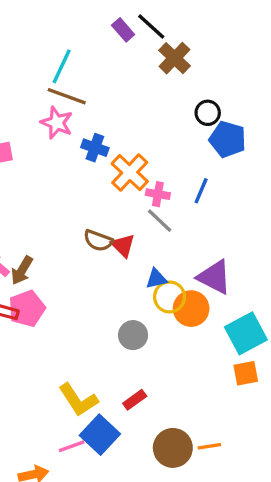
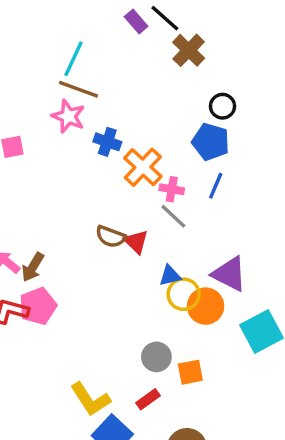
blue pentagon: (228, 139) -> (211, 142), moved
gray circle: (133, 335) -> (156, 357), moved
orange square: (246, 373) -> (190, 372), moved

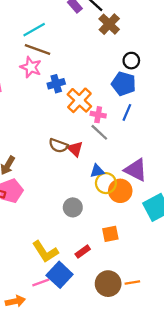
cyan line: (73, 59) -> (34, 30), turned 35
blue cross: (107, 142) -> (56, 84), turned -35
gray circle: (156, 357) -> (73, 207), moved

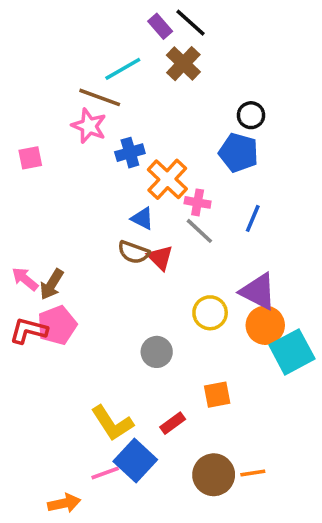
brown cross: (109, 24) -> (183, 64), moved
cyan line: (34, 30) -> (123, 69), moved
blue line: (127, 112) -> (253, 218), moved
blue triangle: (97, 171) -> (142, 218), moved, turned 40
orange circle: (120, 191) -> (265, 325), moved

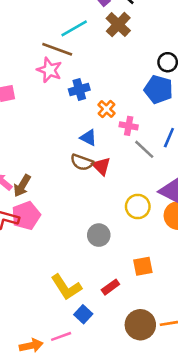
orange cross: (167, 179) -> (107, 109), size x0.6
gray line: (199, 231) -> (144, 149), moved
blue square: (135, 461) -> (83, 314), size x0.6
pink line: (105, 473) -> (61, 336), moved

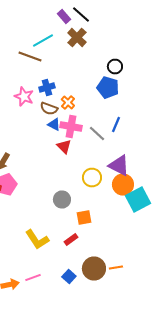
pink star: (49, 70) -> (24, 96), moved
pink cross: (129, 126) -> (71, 126), moved, size x1.5
brown semicircle: (82, 162) -> (49, 108), moved
orange square: (143, 266) -> (84, 218), moved
blue square: (83, 314) -> (69, 276), moved

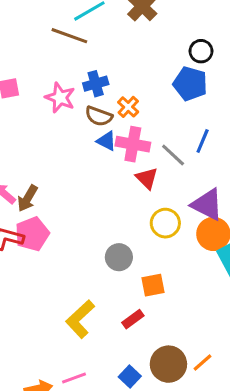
red triangle: (64, 146) -> (147, 178), moved
yellow L-shape: (37, 240) -> (80, 319), turned 80
orange line: (116, 268) -> (203, 363), turned -32

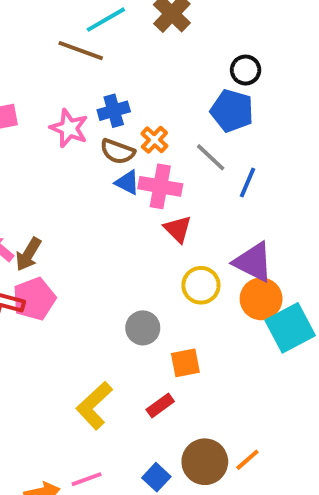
gray line: (173, 155) -> (211, 157), moved

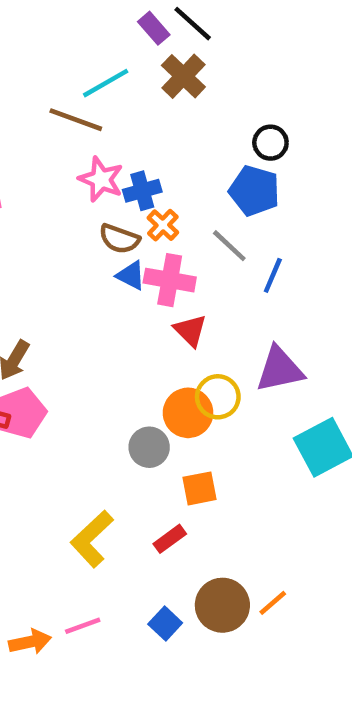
blue cross: (114, 111) -> (142, 191), moved
pink star: (69, 128) -> (101, 179), moved
purple triangle: (253, 262) -> (280, 369), turned -39
orange circle: (261, 299) -> (188, 413), moved

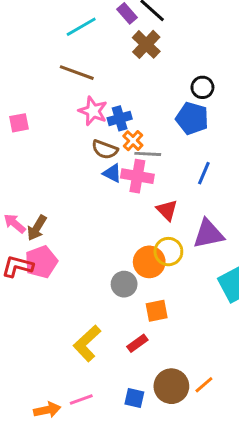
cyan line: (106, 83) -> (81, 27), moved
gray line: (229, 246) -> (148, 154), moved, turned -40
red triangle: (190, 330) -> (167, 210), moved
blue square: (165, 624) -> (134, 398), turned -30

